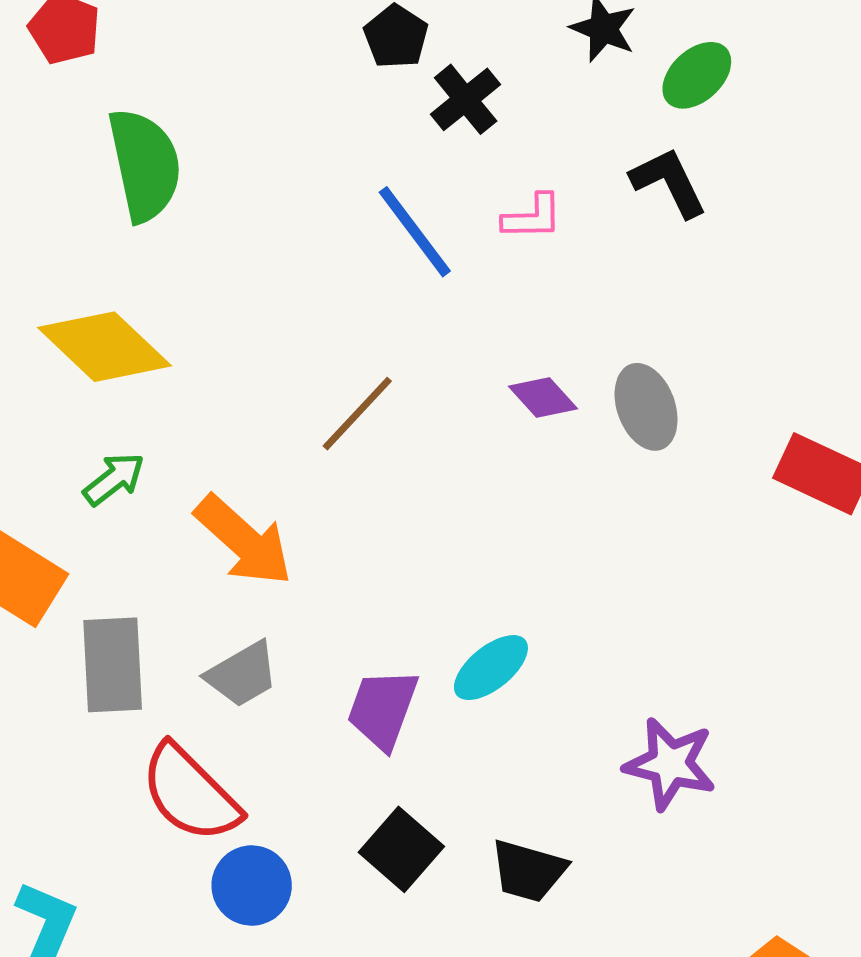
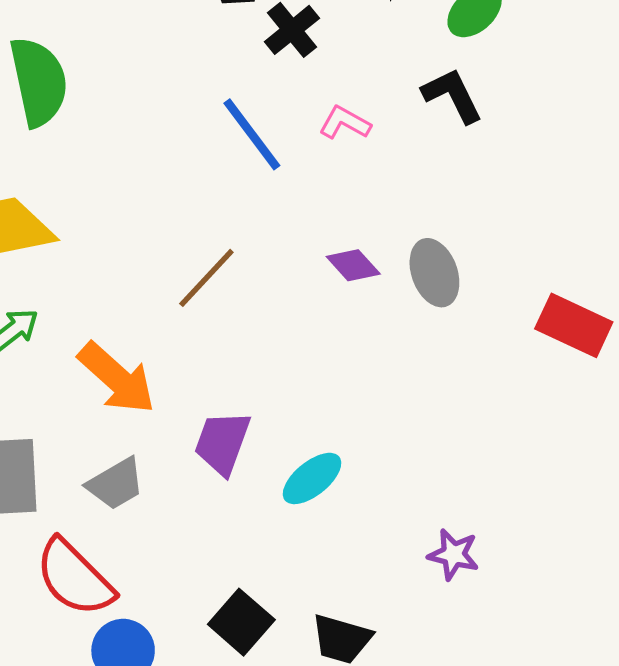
pink L-shape: (532, 217) -> (345, 123), turned -150
purple trapezoid: (383, 709) -> (222, 443), moved
purple star: (670, 764) -> (453, 554), size x0.7

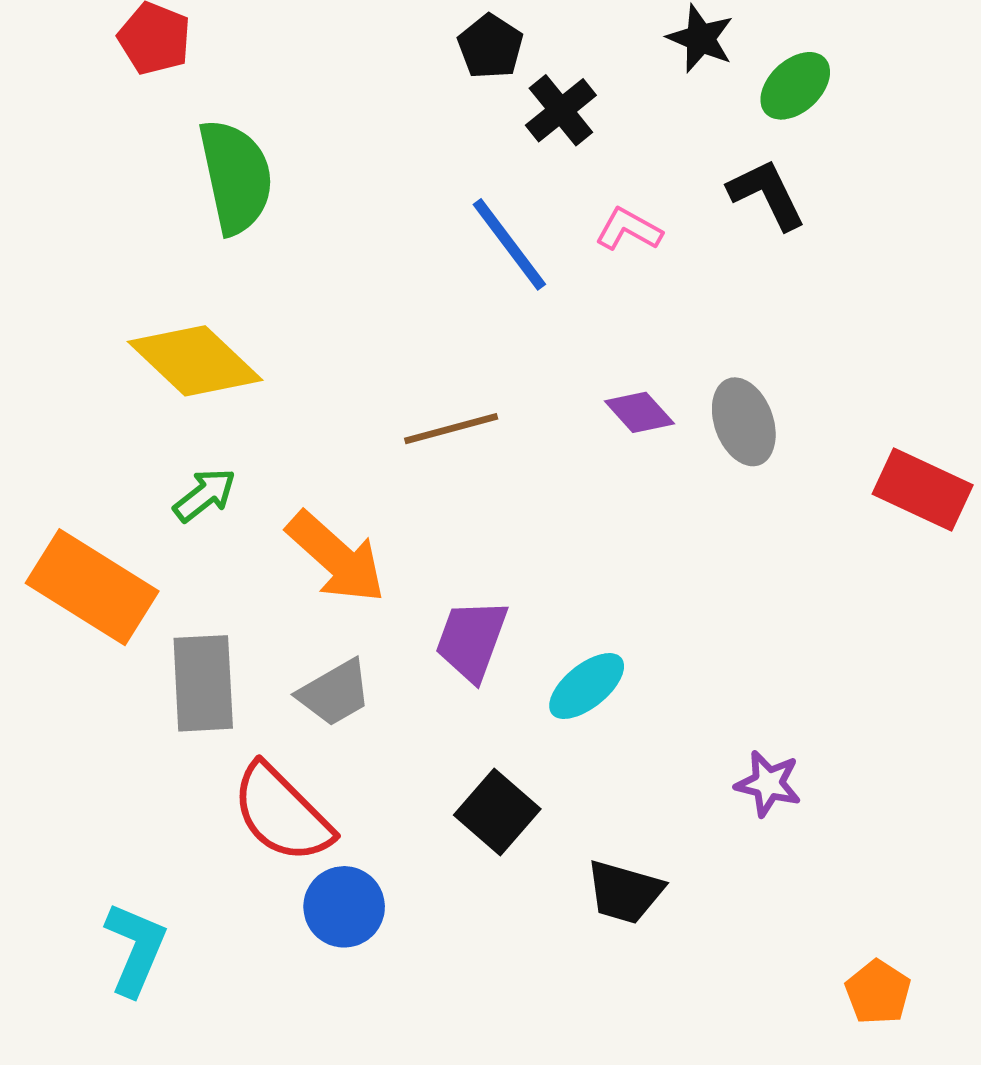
brown line: (206, 278) -> (451, 429), turned 32
black square: (241, 622) -> (497, 812), moved

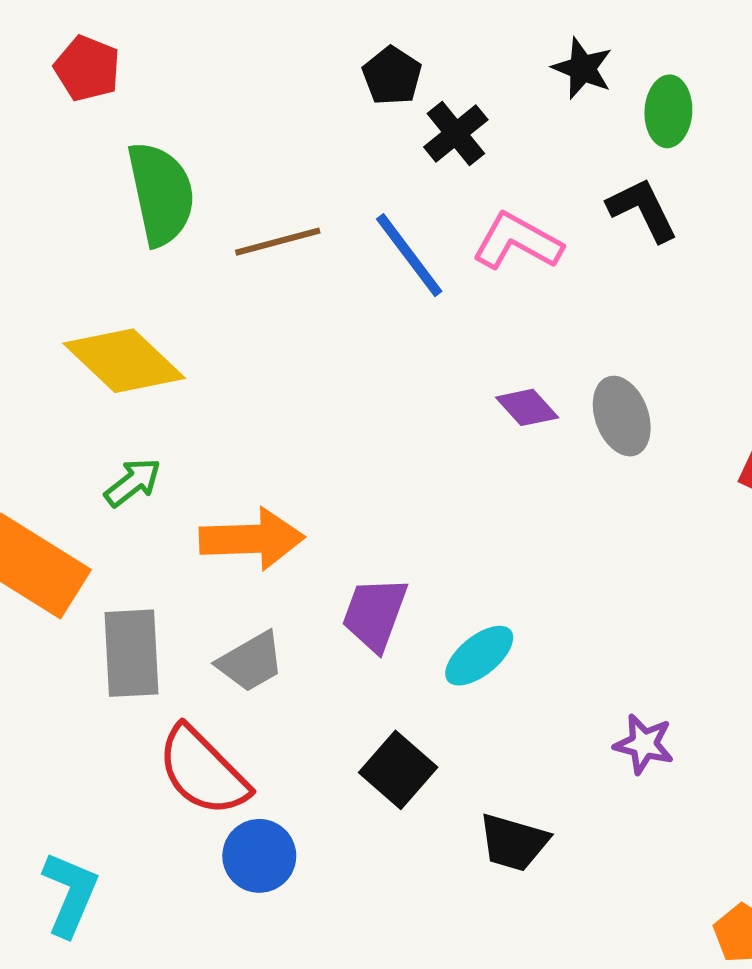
green ellipse: (795, 86) -> (668, 111), turned -44
pink L-shape: (629, 229) -> (517, 242), size x1.5
brown line: (451, 429) -> (278, 242), moved
orange arrow: (336, 557) -> (252, 539), turned -44

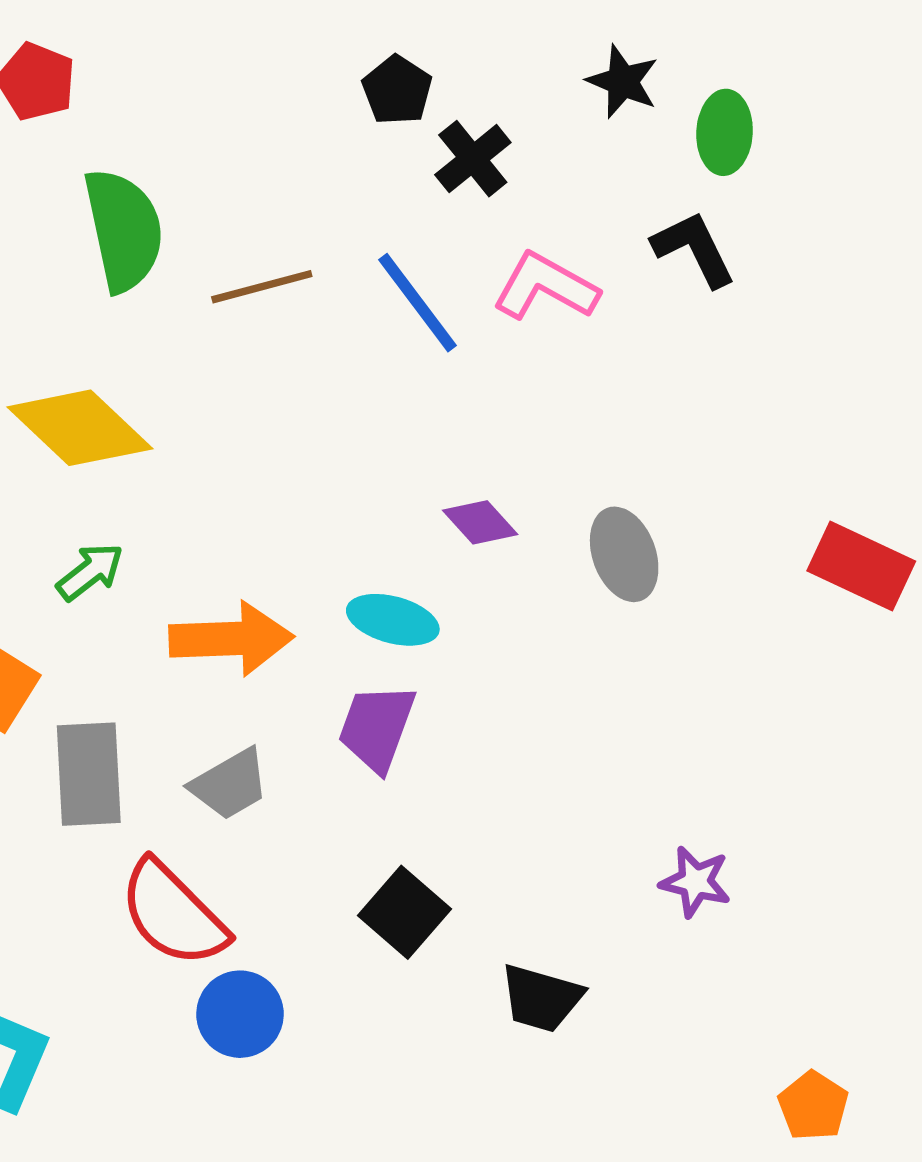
purple diamond: (527, 407) -> (480, 522), moved
gray ellipse: (622, 416) -> (624, 554), moved
cyan ellipse: (479, 656) -> (393, 620), moved, turned 54

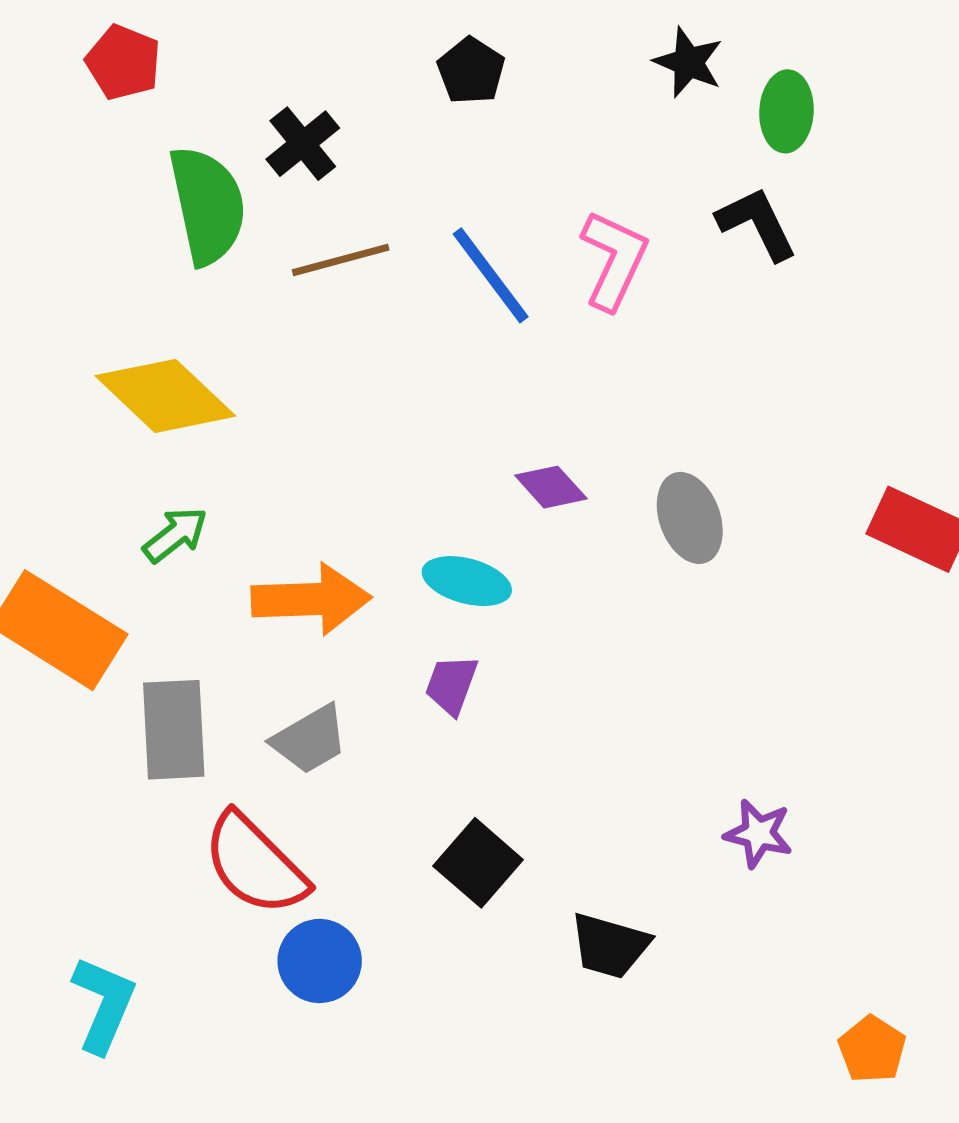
black cross: (473, 159) -> (303, 144), moved
pink L-shape: (546, 287) -> (614, 260), turned 86
purple trapezoid: (377, 728) -> (451, 685), size x0.7

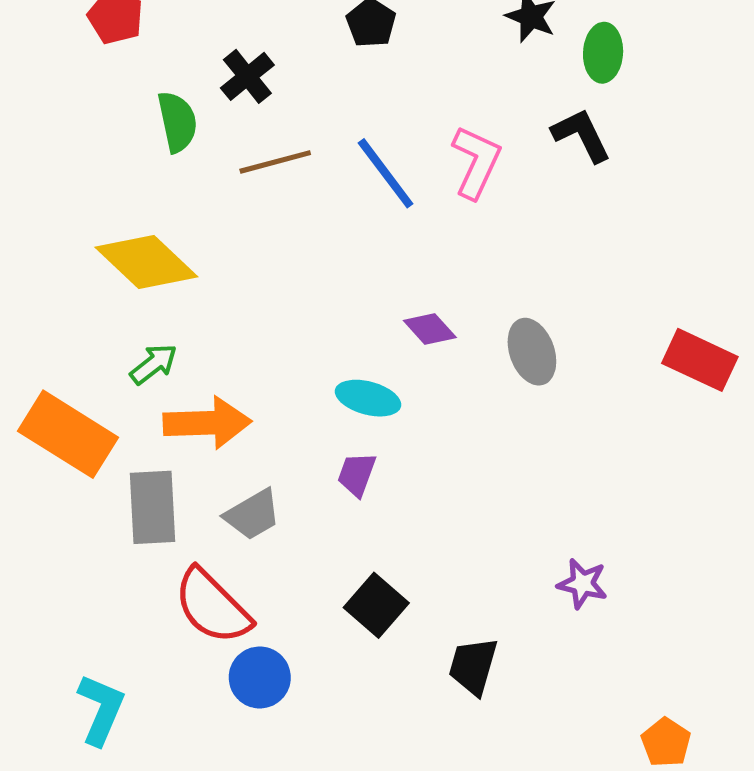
green semicircle: (207, 205) -> (177, 122), size x0.7
orange arrow: (311, 599) -> (207, 423), moved
black trapezoid: (610, 946) -> (473, 666), turned 90

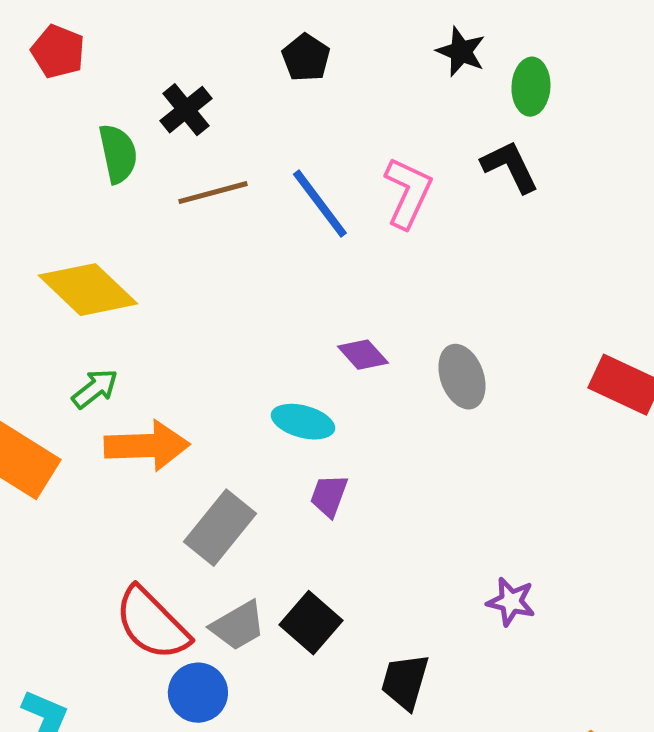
purple trapezoid: (357, 474) -> (329, 496), moved
gray rectangle: (153, 507) -> (220, 528), moved, turned 42
gray trapezoid: (253, 515) -> (238, 626), moved

